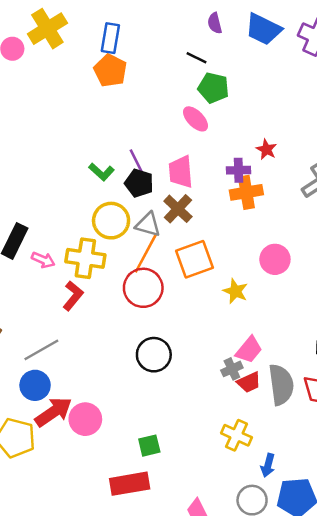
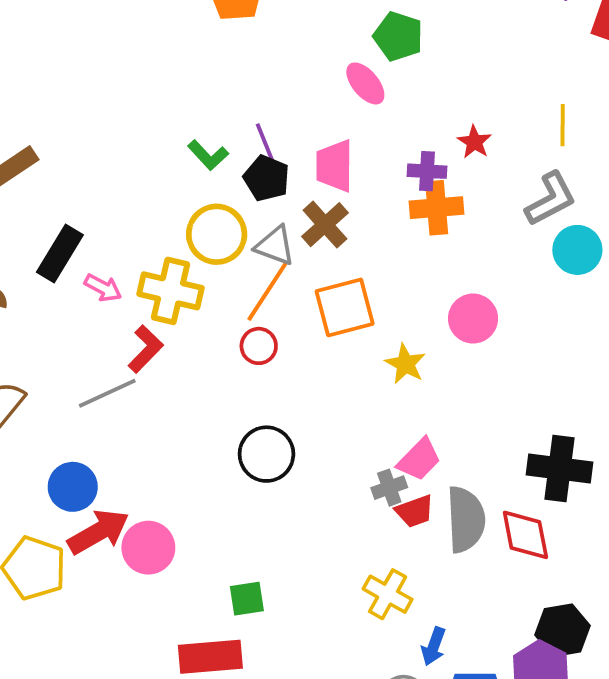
red circle: (143, 288) -> (259, 346), size x0.6
gray line: (41, 350) -> (107, 393), moved

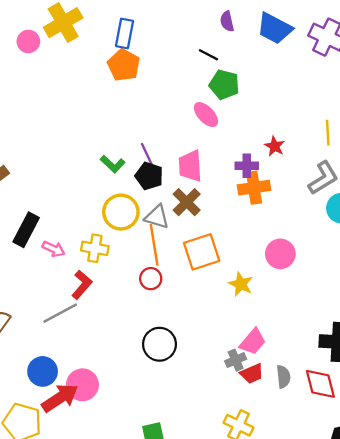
yellow cross: (170, 291) -> (95, 248), size x0.7
orange line: (268, 291) -> (154, 245), turned -39
gray semicircle: (466, 519) -> (283, 377), size x0.6
pink circle: (148, 548) -> (82, 385), moved

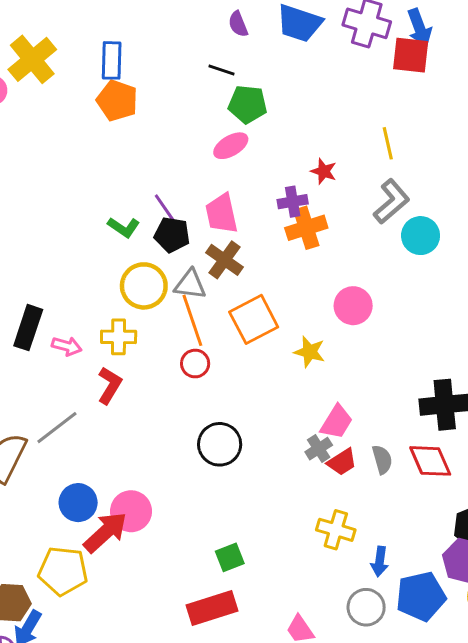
pink ellipse: (206, 115) -> (231, 146), turned -68
gray line: (60, 313) -> (57, 428), moved

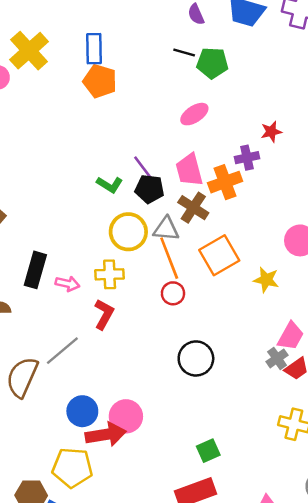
green pentagon: (248, 104) -> (212, 63), moved
red star: (324, 171) -> (271, 132), turned -30
orange cross: (306, 228) -> (225, 182), moved
red arrow: (105, 532) -> (106, 434), turned 36

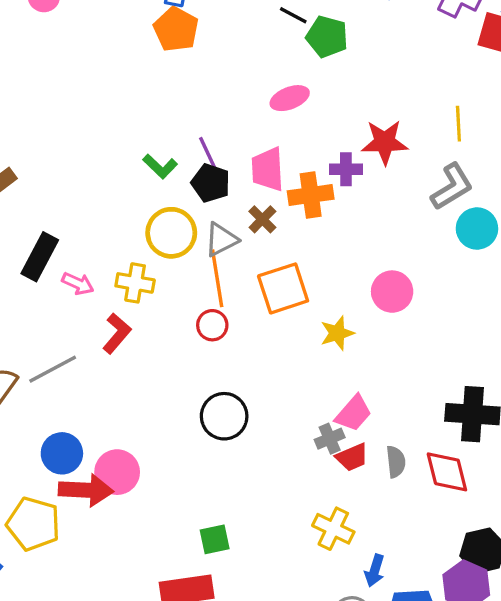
red star: (271, 132) -> (385, 142), size x1.6
brown cross: (193, 208) -> (262, 219), size x0.7
gray triangle: (166, 229) -> (221, 240), turned -44
yellow star: (266, 280) -> (337, 333), turned 30

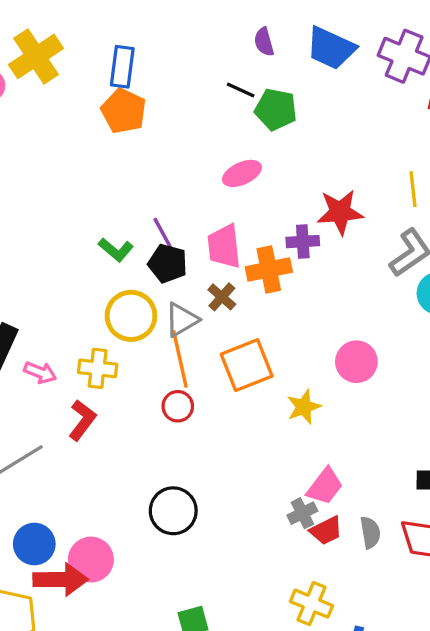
black circle: (224, 416) -> (173, 511), moved

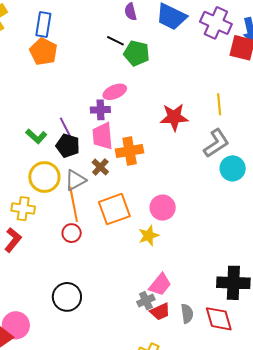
purple cross: (303, 242) -> (100, 110), moved
pink circle: (356, 362) -> (163, 208), moved

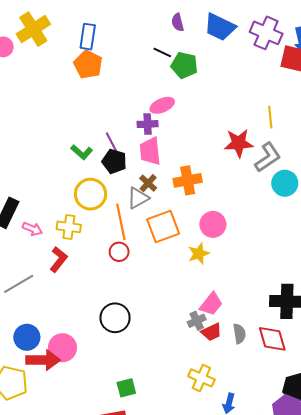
red star: (174, 117) -> (239, 143), moved
orange cross: (130, 151) -> (188, 180), moved
gray triangle: (75, 180) -> (138, 198), moved

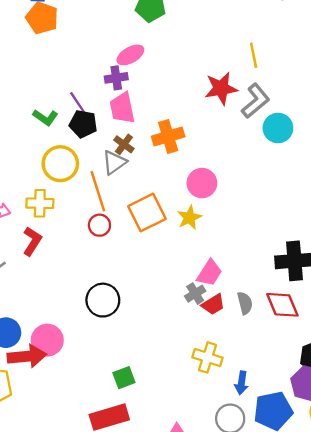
orange square: (163, 227) -> (147, 212), moved

